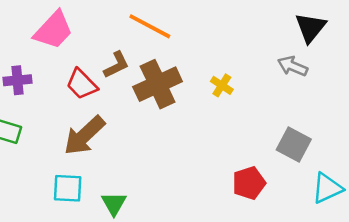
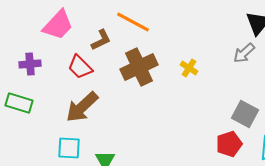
brown L-shape: (116, 65) -> (101, 40), moved
gray arrow: (293, 66) -> (244, 53), turned -65
red pentagon: (249, 183) -> (229, 144), moved

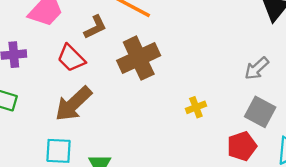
gray arrow: (244, 53) -> (257, 68), moved
yellow cross: (189, 68) -> (196, 107), moved, turned 36

